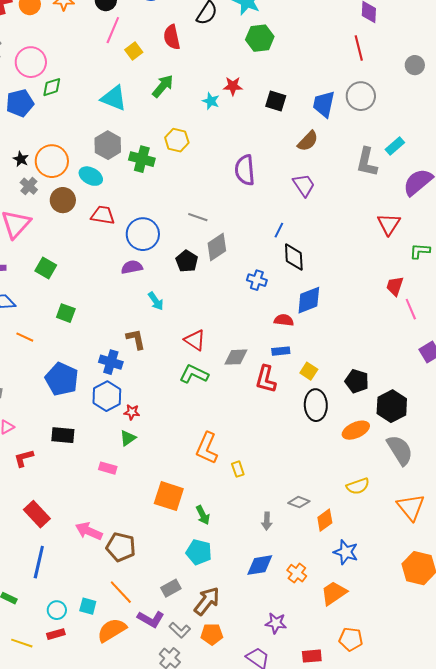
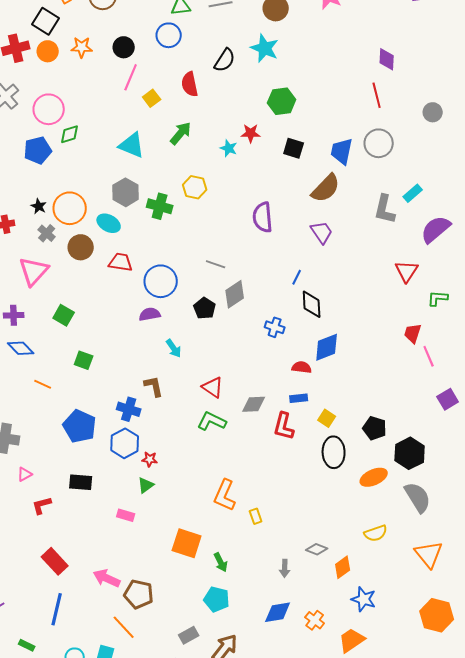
green hexagon: (260, 38) -> (282, 101), moved
brown semicircle: (308, 141) -> (326, 188), size x1.4
orange line: (121, 592) -> (124, 627), moved

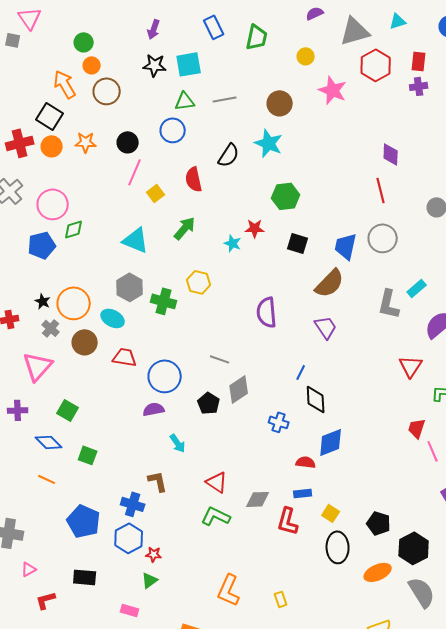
blue diamond: (21, 348) -> (49, 442), moved
yellow rectangle: (256, 516) -> (281, 599), moved

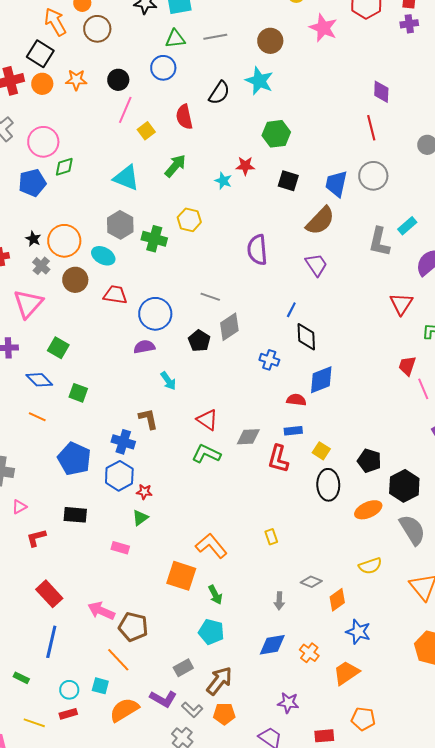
orange L-shape: (229, 590) -> (211, 546), moved, turned 116

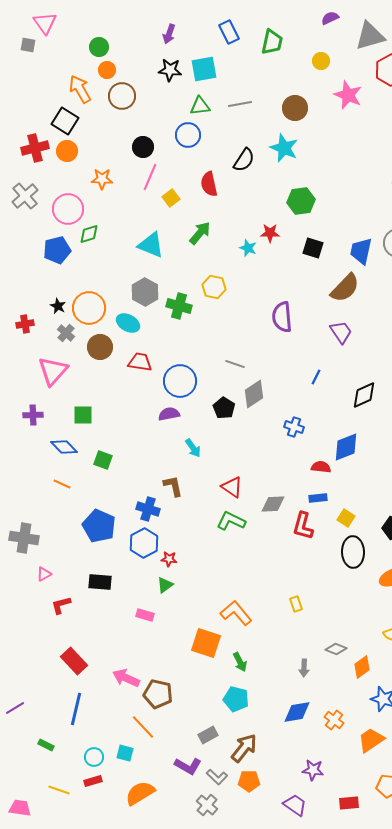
orange star: (76, 80) -> (102, 179), moved
black diamond: (306, 337) -> (364, 395), moved, turned 68
green square: (58, 348) -> (83, 415), turned -30
orange semicircle: (124, 710) -> (140, 793), moved

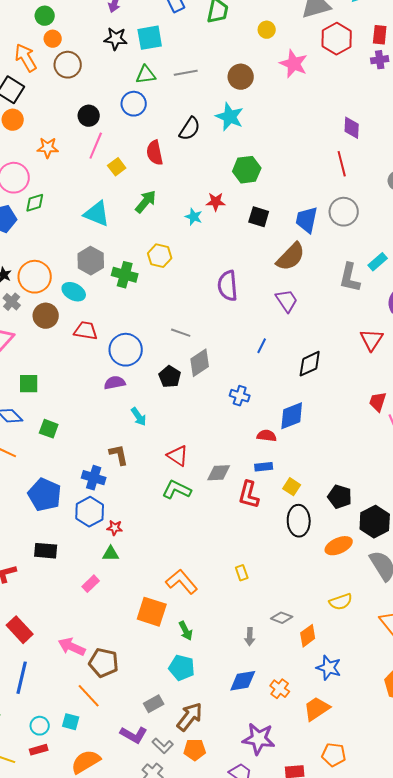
green triangle: (165, 585) -> (111, 554), turned 36
pink rectangle: (145, 615) -> (91, 584), turned -60
purple star: (313, 770) -> (259, 739), size x1.5

